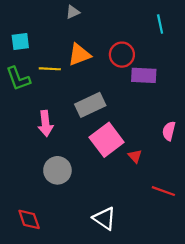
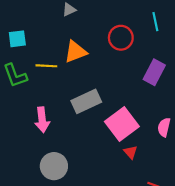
red circle: (122, 55) -> (121, 38), moved
purple rectangle: (144, 75) -> (154, 72), moved, turned -65
pink square: (107, 140) -> (122, 124), moved

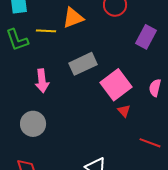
gray circle: (54, 166) -> (33, 124), moved

